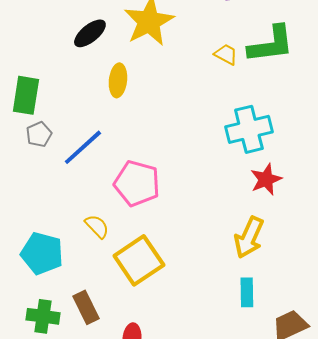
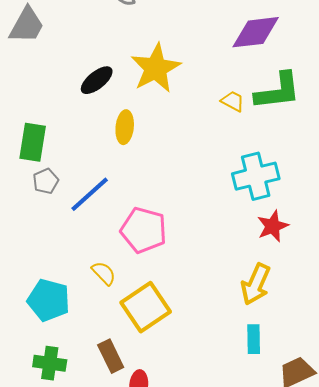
brown rectangle: (86, 307) -> (111, 356), moved

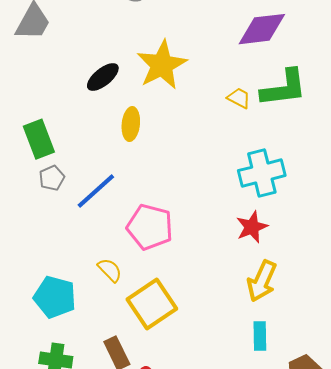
green rectangle: (33, 142) -> (39, 139), turned -30
red star: (273, 226) -> (252, 227), moved

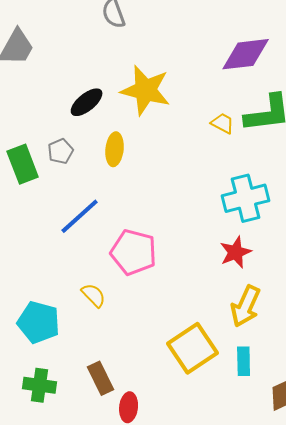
yellow star: (162, 65) -> (146, 90), turned -30
gray pentagon: (52, 178) -> (61, 151), moved
yellow square: (152, 304) -> (193, 348), moved

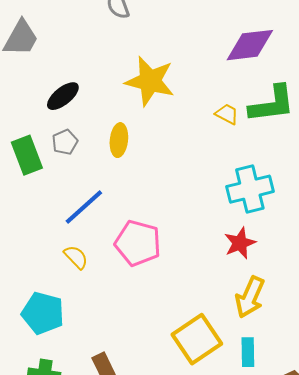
black ellipse: (87, 102) -> (63, 96), moved
yellow semicircle: (94, 295) -> (76, 257), moved

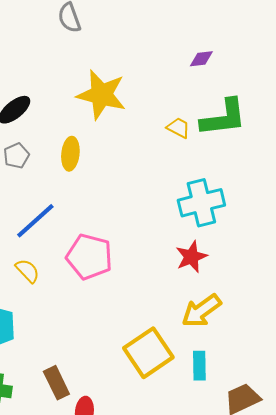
purple diamond: (250, 45) -> (201, 59), size x0.5
yellow arrow: (250, 297) -> (201, 311), turned 30

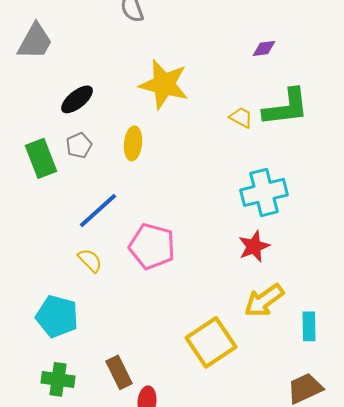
cyan rectangle: (199, 366) -> (309, 326), moved

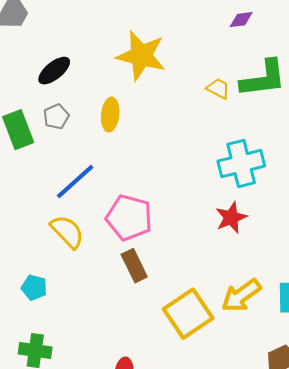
yellow semicircle: (90, 260) -> (67, 232), size x1.4
yellow arrow: (264, 300) -> (241, 296), moved
cyan pentagon: (57, 316) -> (34, 288), size x0.6
brown rectangle: (119, 372) -> (134, 266), moved

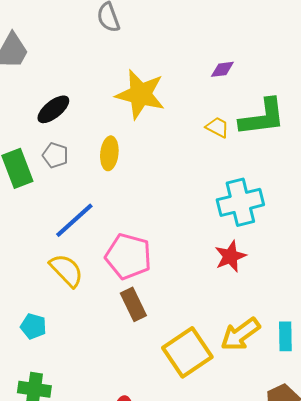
purple diamond: (241, 20) -> (222, 69), moved
gray pentagon: (56, 117) -> (55, 155), turned -30

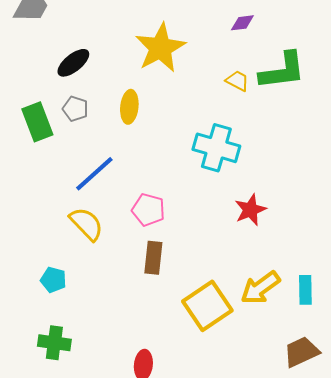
yellow star: (140, 94) -> (160, 48), turned 30
cyan cross: (240, 202) -> (216, 148), moved, turned 30
pink pentagon: (128, 256) -> (148, 210), size x0.7
brown rectangle: (133, 304) -> (153, 258), turned 32

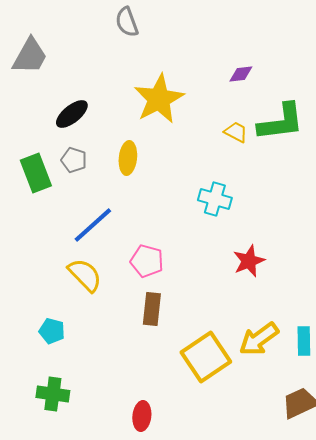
cyan cross: (216, 148) -> (215, 199), size x0.7

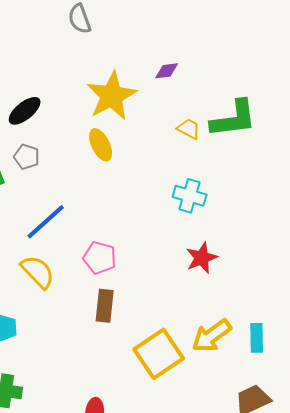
purple diamond: (241, 74) -> (167, 71), moved
yellow ellipse: (128, 158) -> (101, 145), moved, turned -32
cyan cross: (215, 199) -> (190, 196), moved

